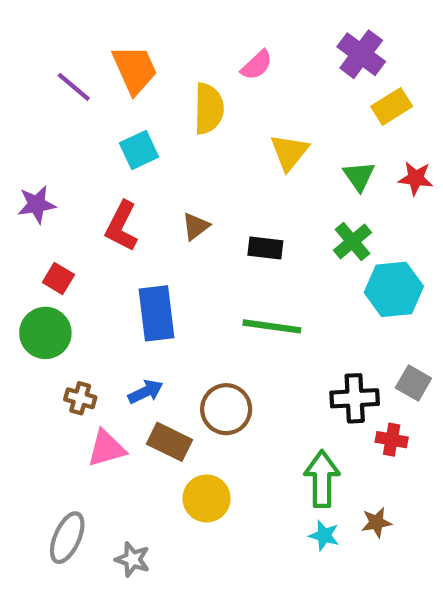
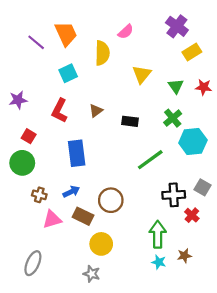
green line: (272, 326) -> (150, 160), moved, turned -44
red cross: (392, 440) -> (192, 215), turned 32
gray star: (132, 559) -> (92, 274), moved

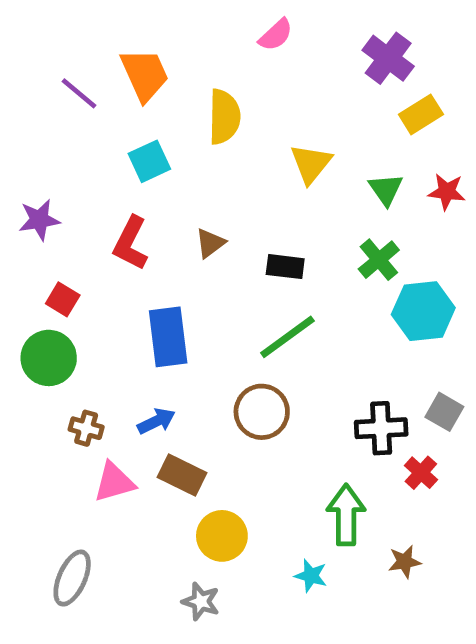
pink semicircle: (126, 32) -> (276, 35), moved
green line: (150, 160) -> (287, 337), moved
brown circle: (111, 200) -> (262, 412), moved
cyan star: (159, 262) -> (311, 576), moved

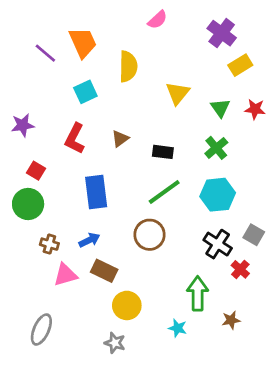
cyan hexagon: (423, 311) -> (218, 195), moved
black cross: (381, 428) -> (218, 244), turned 36

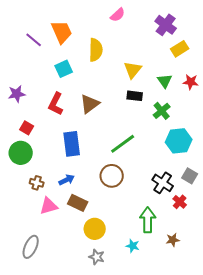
brown triangle: (120, 139) -> (90, 104), size x1.5
black rectangle: (163, 152) -> (135, 96), moved
cyan hexagon: (218, 195) -> (179, 141), moved
gray star: (115, 343) -> (97, 257), moved

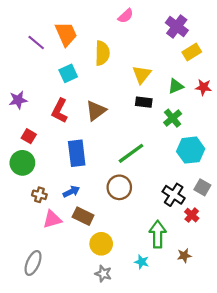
green triangle: (165, 81) -> (176, 86), turned 42

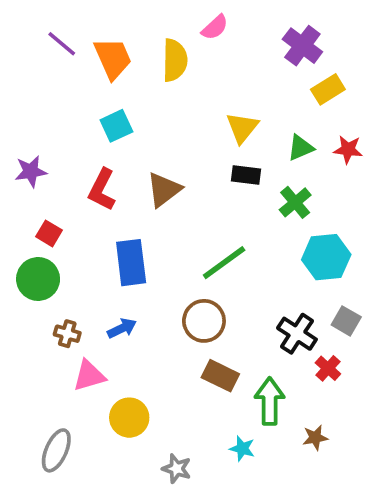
purple line: (36, 42) -> (62, 44), moved
yellow semicircle: (102, 53) -> (175, 60), moved
brown rectangle: (83, 216) -> (220, 376), moved
yellow circle: (101, 244) -> (129, 418), moved

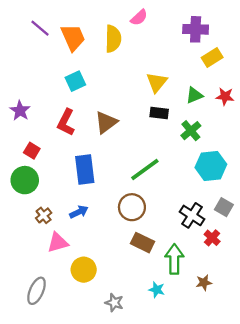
purple cross: (302, 46) -> (196, 29), turned -35
purple star: (31, 171) -> (20, 111), turned -30
brown cross: (67, 334) -> (44, 215), turned 35

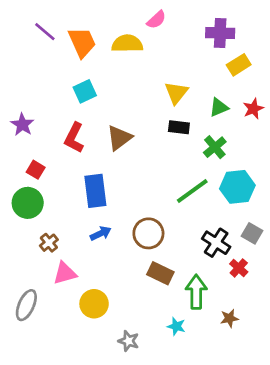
yellow semicircle: (113, 39) -> (127, 44), turned -92
red star: (225, 96) -> (253, 109), turned -30
green line: (145, 169) -> (192, 191), moved
blue arrow: (79, 212) -> (101, 233), moved
gray ellipse: (37, 291) -> (26, 305), moved

